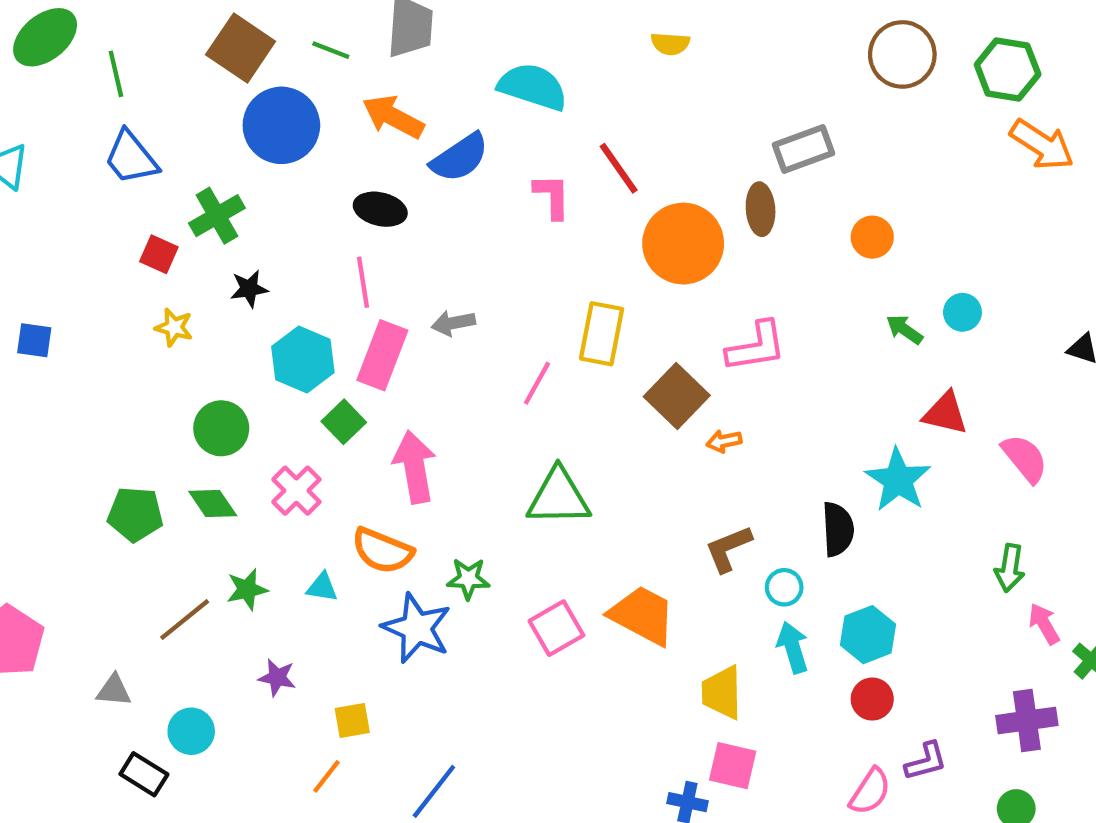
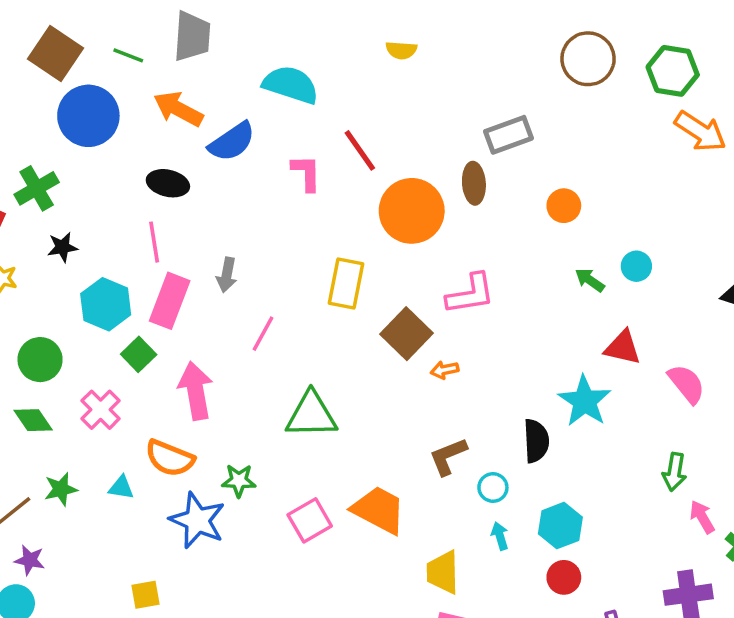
gray arrow: (453, 323) -> (227, 275), turned -68
pink line: (537, 383) -> (263, 334), moved
cyan arrow: (793, 647) -> (500, 536), size x0.7
purple star: (277, 678) -> (30, 560), moved

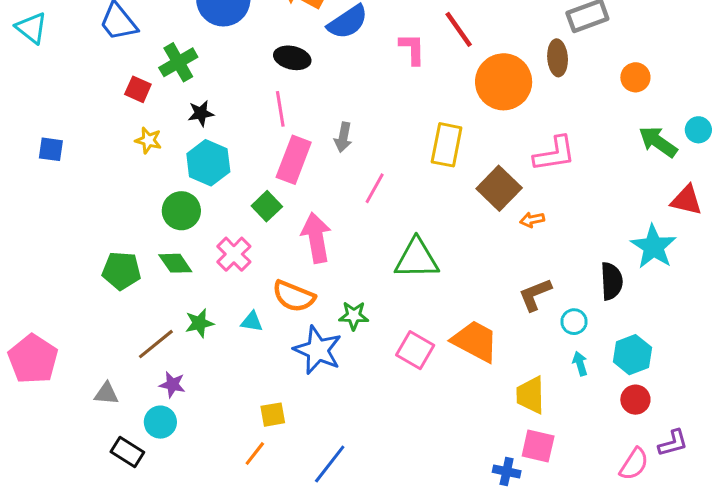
green arrow: (590, 280) -> (658, 142), size x1.5
cyan hexagon: (106, 304) -> (208, 163), moved
pink square: (310, 520) -> (415, 350), turned -30

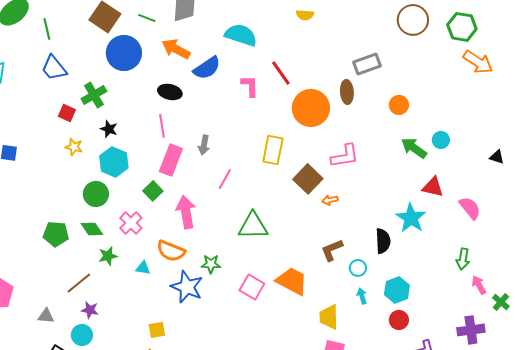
black star: (201, 113) -> (109, 129), turned 30
green star: (199, 323) -> (108, 256), moved

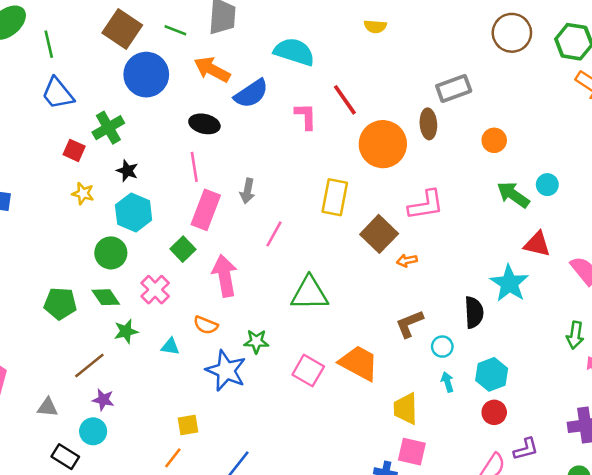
orange semicircle: (171, 251) -> (206, 325), size x0.7

